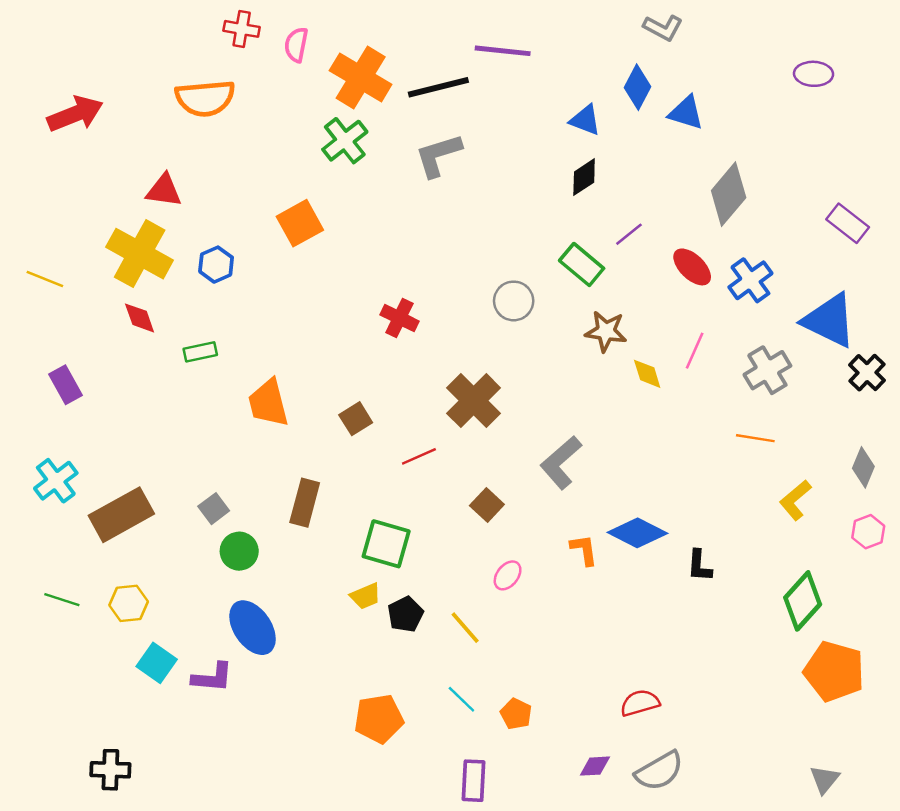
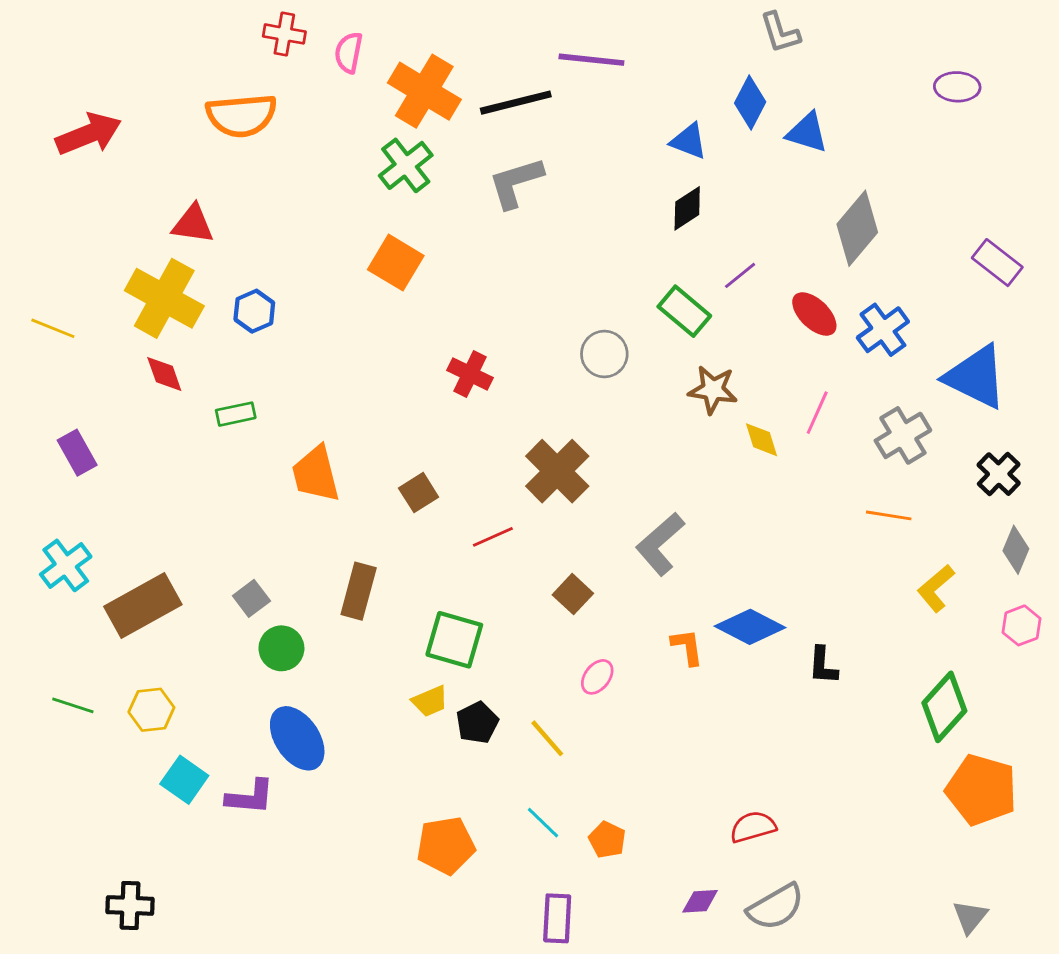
gray L-shape: (663, 28) -> (780, 33), turned 45
orange square: (300, 223) -> (396, 263), moved, turned -30
black cross: (867, 373) -> (999, 474), moved

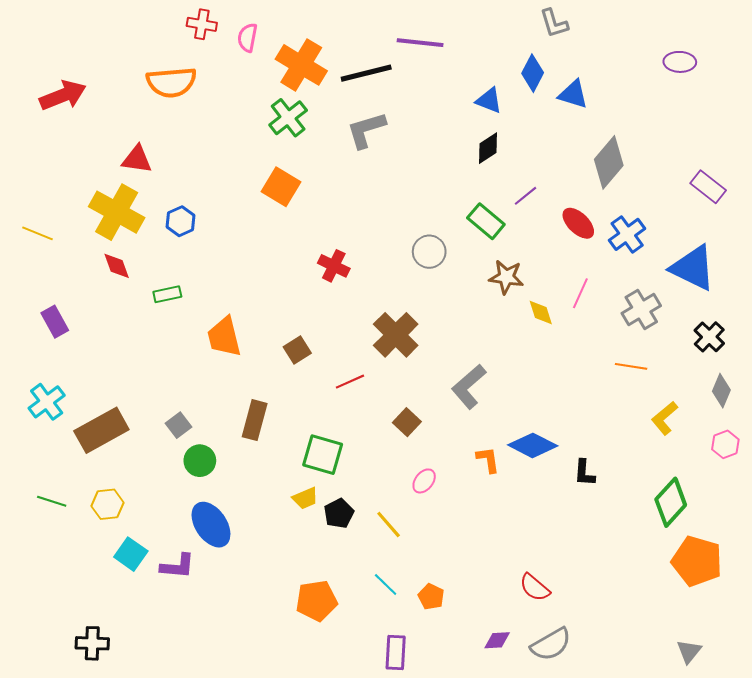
red semicircle: (753, 827) -> (535, 588), turned -124

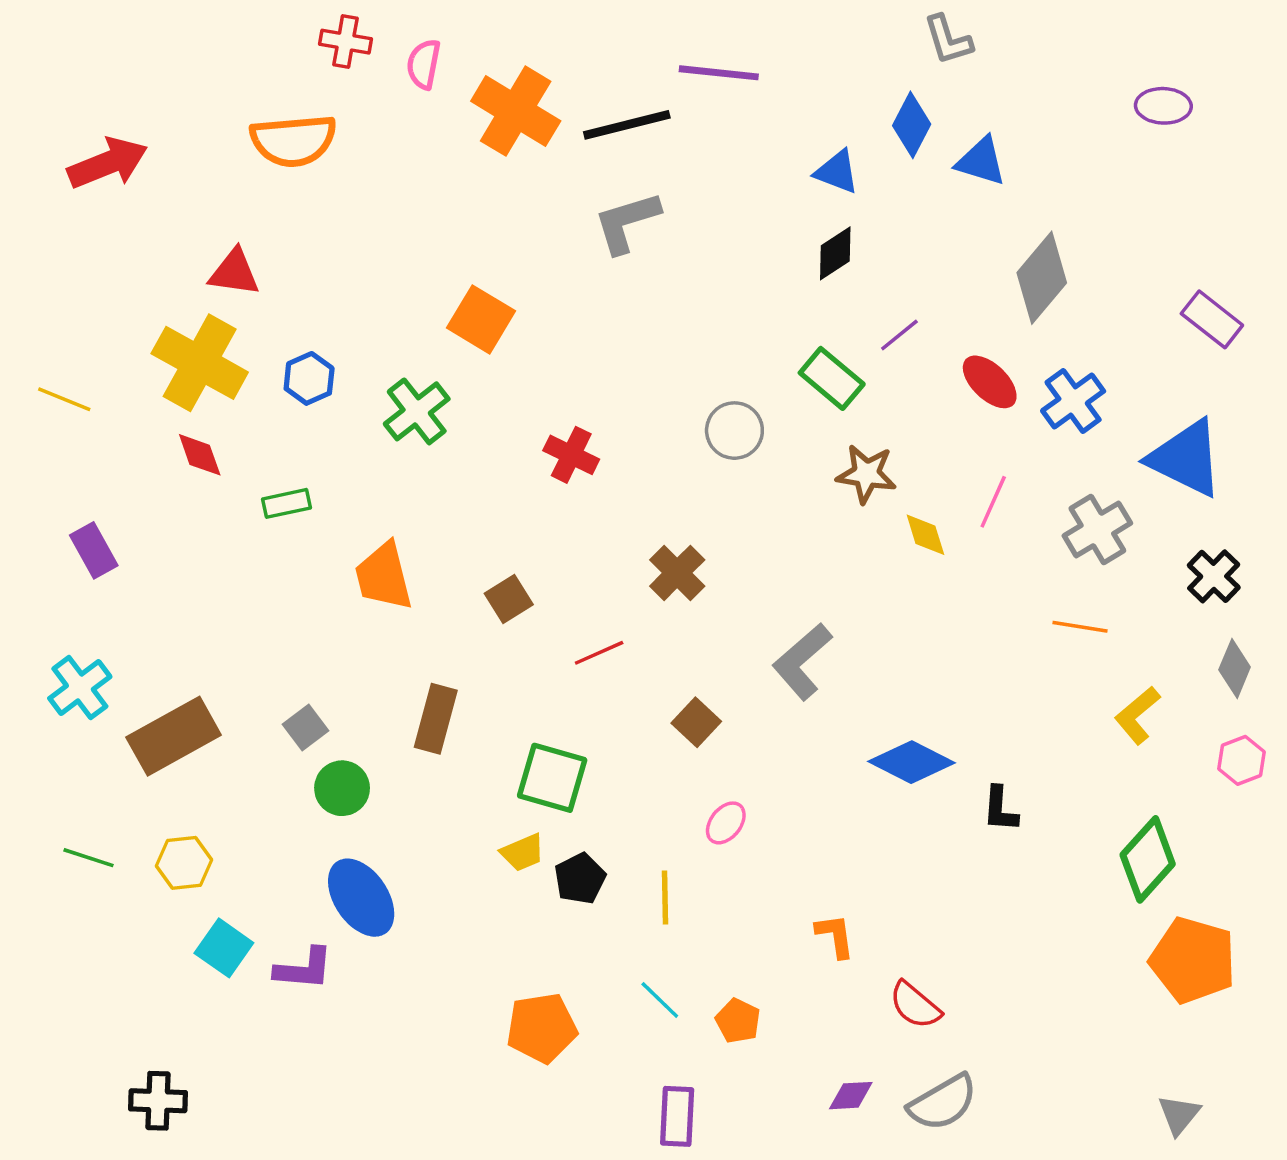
green cross: (288, 118) -> (417, 411), moved
brown cross: (396, 335) -> (677, 573), size x0.7
orange L-shape: (488, 460) -> (835, 936), moved
yellow line: (389, 525) -> (665, 898), turned 40

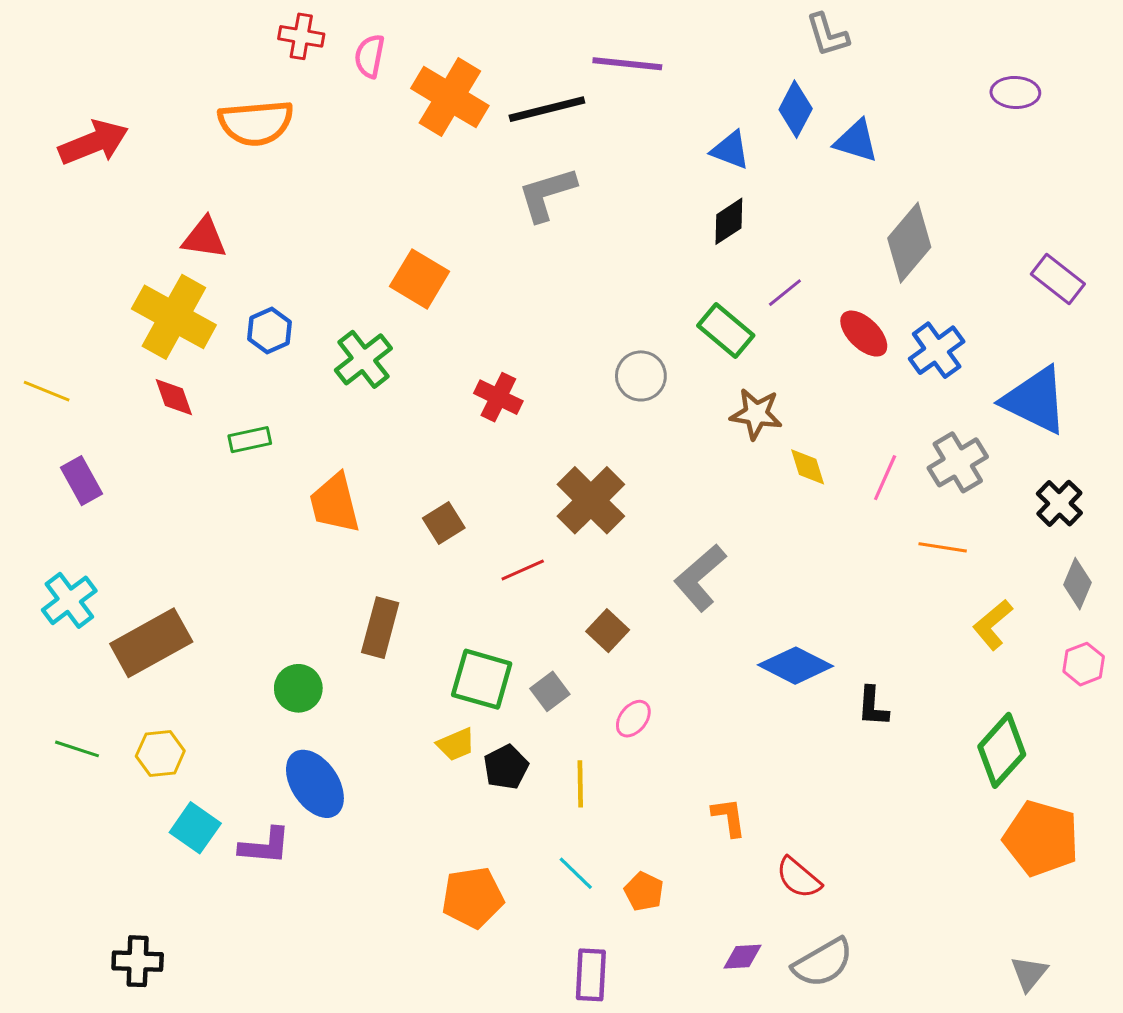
yellow line: (64, 399) -> (47, 391), moved
pink line: (993, 502) -> (885, 478), moved
brown cross: (677, 573) -> (591, 500), size x1.4
gray square: (306, 727) -> (550, 691), moved

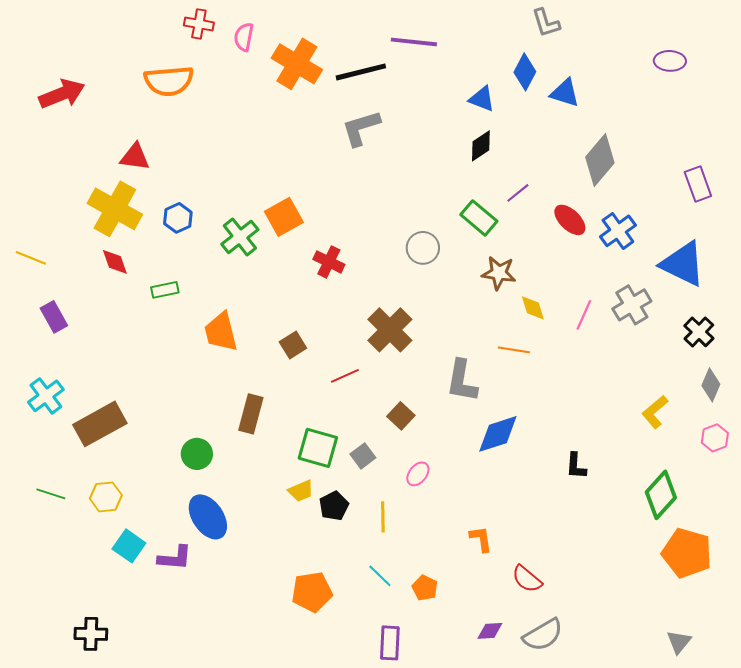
orange square: (420, 279) -> (284, 217), moved, turned 30
purple rectangle: (1058, 279) -> (698, 184), turned 32
orange line: (943, 547) -> (514, 350), moved
gray L-shape: (700, 578) -> (462, 381), turned -39
blue diamond: (796, 666) -> (498, 434), moved, turned -45

